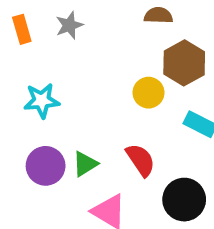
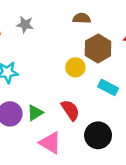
gray star: (69, 25) -> (25, 25), turned 30

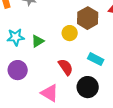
cyan rectangle: (108, 87) -> (96, 59), moved
green triangle: (35, 113) -> (38, 41), moved

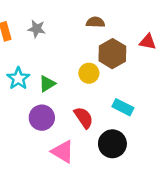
cyan star: (16, 37) -> (18, 78), turned -30
purple circle: (18, 70) -> (42, 118), moved

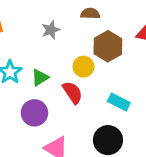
gray star: (37, 29) -> (51, 30), moved, turned -30
red semicircle: (84, 118) -> (73, 92), moved

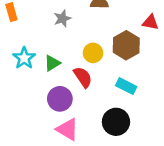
brown hexagon: (108, 46) -> (126, 45), moved
purple circle: (34, 113) -> (60, 99), moved

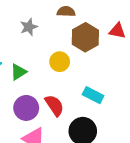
brown hexagon: (126, 45) -> (85, 37), moved
red semicircle: (83, 77) -> (54, 105), moved

